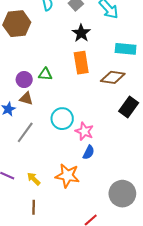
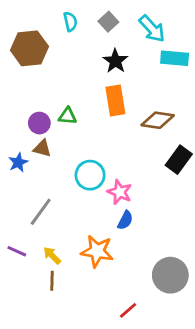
cyan rectangle: (126, 49) -> (175, 58), moved
gray line: (25, 132) -> (41, 212), moved
brown line: (34, 207) -> (52, 281), moved

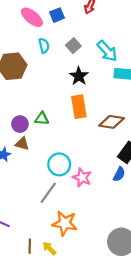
gray line: (41, 212) -> (48, 193), moved
blue semicircle: (125, 220) -> (119, 174), moved
yellow arrow: (52, 255) -> (49, 248), moved

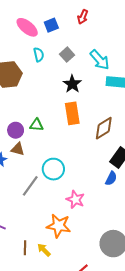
brown diamond: (112, 122) -> (104, 128), turned -40
pink star: (82, 177) -> (75, 199), moved
gray line: (48, 193) -> (30, 186), moved

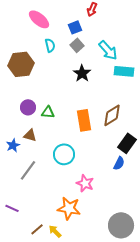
blue square: (51, 25) -> (75, 27), moved
orange rectangle: (72, 113) -> (84, 120), moved
purple circle: (16, 130) -> (28, 107), moved
gray line: (30, 186) -> (28, 170), moved
brown line: (25, 248) -> (37, 229), turned 48

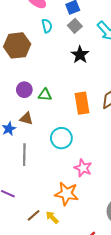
gray line: (28, 170) -> (24, 155), turned -35

